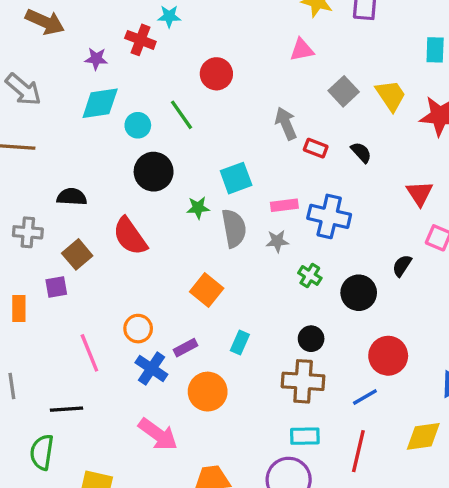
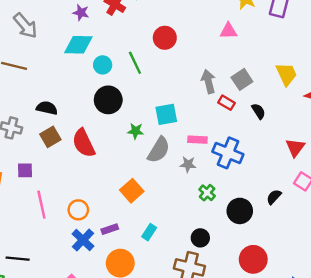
gray square: (344, 91) -> (242, 79), moved
gray semicircle: (234, 228) -> (159, 150), turned 32
brown square: (77, 254) -> (50, 137), moved
pink line: (89, 353) -> (41, 205), moved

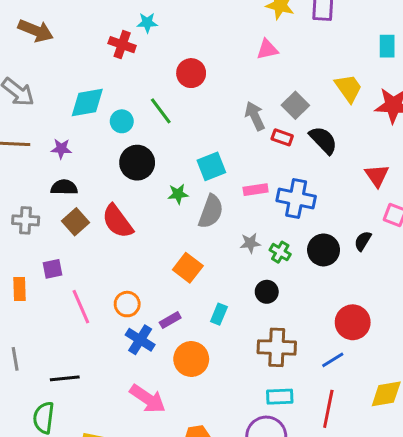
purple star: (81, 13) -> (61, 149), moved
black semicircle: (258, 111) -> (323, 140), size x1.5
gray star: (188, 164) -> (250, 243), moved
black circle: (240, 211) -> (324, 250), moved
black circle: (200, 238) -> (267, 292), moved

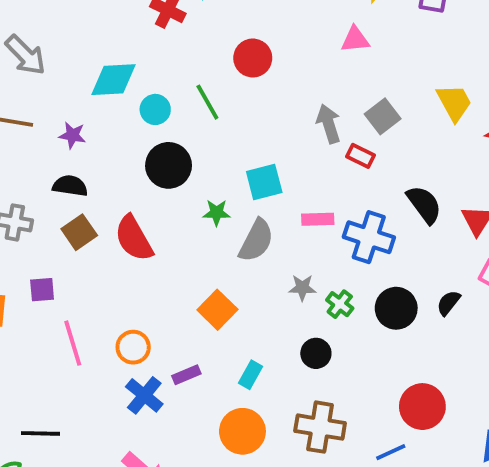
black semicircle: (323, 140) -> (424, 204), moved
orange circle: (191, 359) -> (242, 431), moved

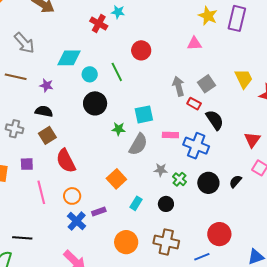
black semicircle: (424, 204) -> (215, 120), moved
red semicircle: (134, 238) -> (66, 161), moved
cyan rectangle: (250, 375) -> (136, 203), moved

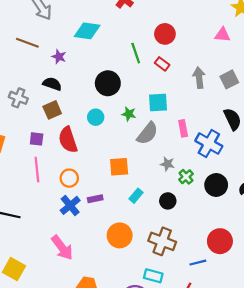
cyan circle: (90, 74) -> (96, 117), moved
red rectangle: (194, 104) -> (162, 64), moved
pink rectangle: (170, 135) -> (183, 128), turned 70
purple square: (27, 164) -> (37, 139), moved
orange square: (116, 179) -> (119, 167), turned 30

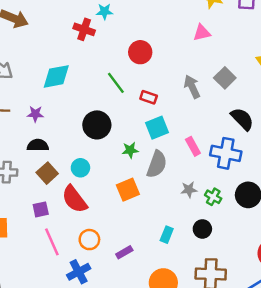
red rectangle: (162, 64) -> (149, 97), moved
cyan circle: (96, 117) -> (80, 168), moved
orange square: (119, 167) -> (128, 190), moved
blue cross: (70, 205) -> (79, 272), moved, turned 30

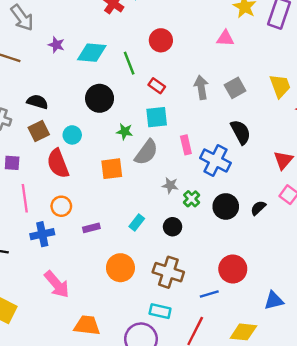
cyan diamond: (56, 76) -> (92, 53), moved
purple star: (35, 114) -> (56, 45), moved
purple square: (41, 209) -> (12, 163), moved

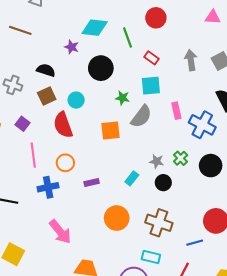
purple star: (56, 45) -> (72, 47), moved
purple square: (12, 163) -> (23, 124), turned 32
gray star: (170, 185) -> (157, 161), moved

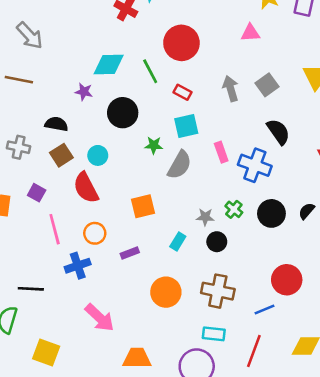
red circle: (156, 18) -> (181, 43), size x1.4
orange square: (110, 130) -> (143, 206), moved

